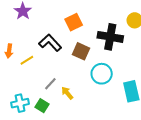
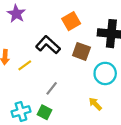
yellow arrow: (67, 93) -> (95, 104), moved

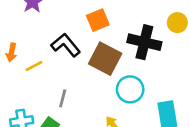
brown square: (81, 51) -> (105, 59), size x1.4
gray line: (52, 88) -> (63, 98), turned -32

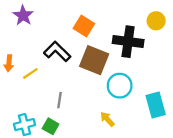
orange square: (98, 20) -> (84, 26), turned -30

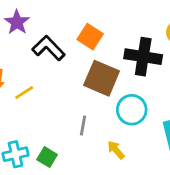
black L-shape: (57, 51) -> (49, 48), moved
gray line: (59, 100) -> (83, 126), moved

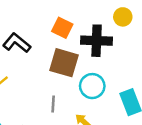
orange square: (90, 37) -> (62, 28), moved

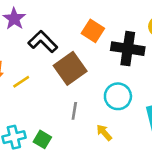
brown square: (64, 63) -> (70, 68), moved, turned 32

